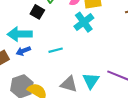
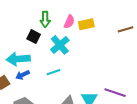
cyan cross: (84, 22) -> (60, 45), moved

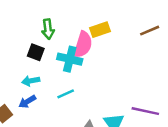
pink semicircle: (69, 22) -> (83, 45), moved, size x1.5
cyan cross: (60, 45) -> (70, 59), turned -30
cyan arrow: (18, 59) -> (31, 81), moved, size x0.6

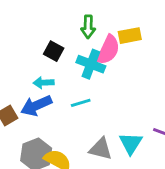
green arrow: (48, 29) -> (88, 27), moved
blue arrow: (27, 102) -> (36, 106), size x1.5

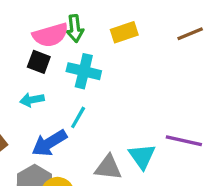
pink semicircle: (108, 50) -> (50, 35), moved, turned 56
cyan line: (81, 103) -> (78, 117), turned -36
blue arrow: (36, 106) -> (49, 143), moved

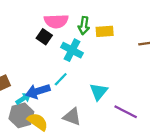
green arrow: (75, 28) -> (84, 26), moved
cyan arrow: (32, 100) -> (23, 99), moved, turned 144
cyan triangle: (142, 156) -> (99, 92), moved

